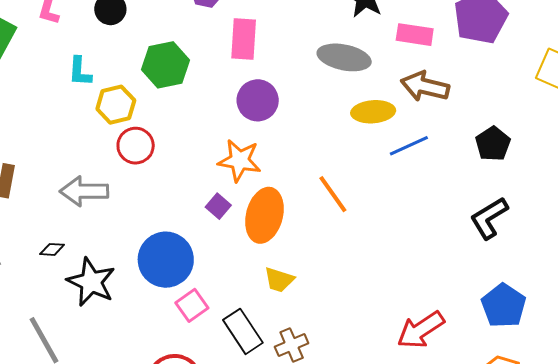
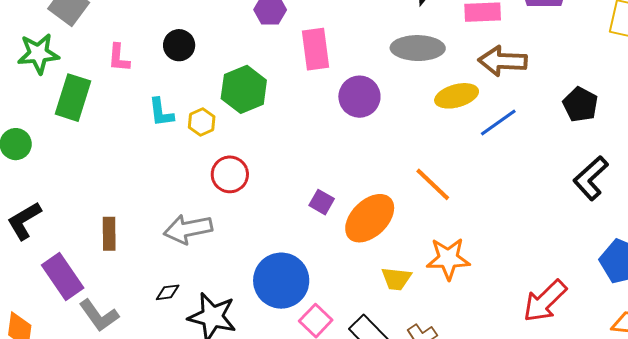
purple circle: (258, 100) -> (359, 97), moved
yellow hexagon: (116, 105) -> (202, 122), moved, size x0.7
orange star: (239, 160) -> (448, 259), moved
purple square: (218, 206) -> (322, 202), moved
orange ellipse: (264, 215) -> (370, 218), turned 42

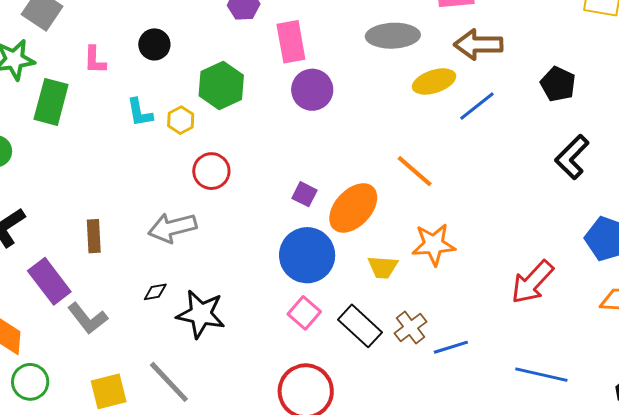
purple circle: (359, 97) -> (312, 90), moved
blue circle: (281, 281) -> (307, 255), moved

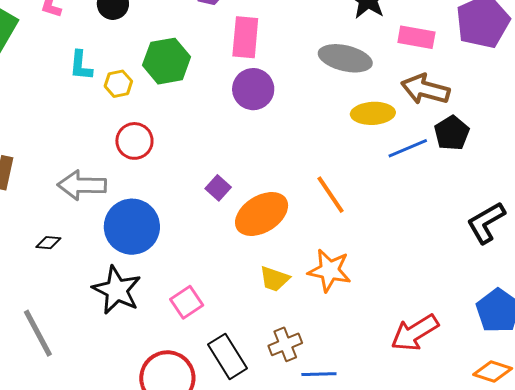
black pentagon: (558, 84) -> (452, 133), moved
blue circle: (307, 255) -> (132, 227), moved
black star: (201, 314) -> (117, 290), moved
black rectangle: (360, 326) -> (228, 356), moved

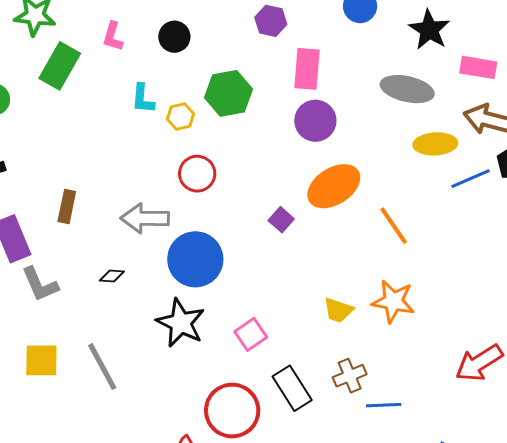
orange ellipse: (262, 214) -> (334, 186), moved

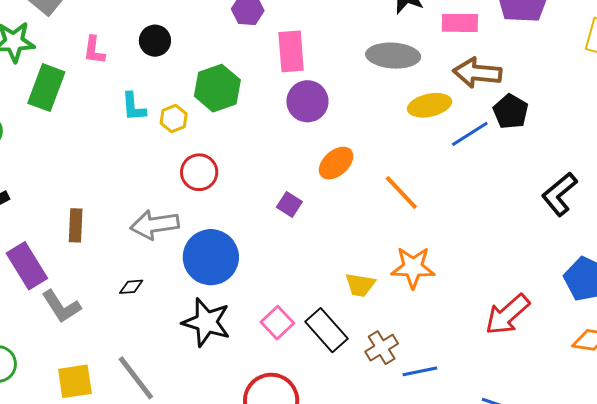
orange ellipse: (334, 186) -> (336, 163), size x0.7
black rectangle: (292, 388) -> (326, 330), moved

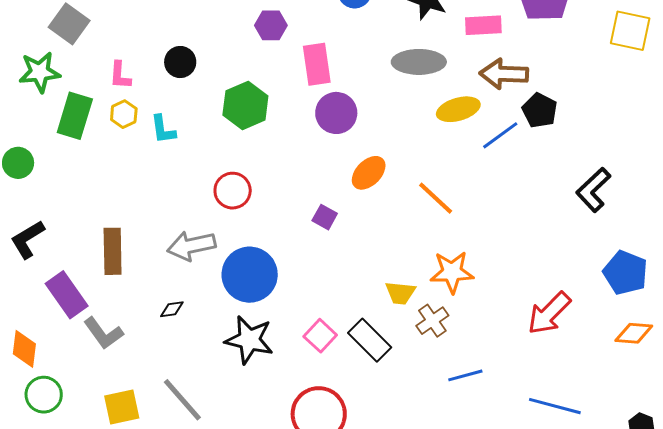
yellow hexagon: (174, 118) -> (124, 114), moved
brown rectangle: (76, 225) -> (113, 251), size x1.4
brown cross: (382, 348) -> (432, 321), moved

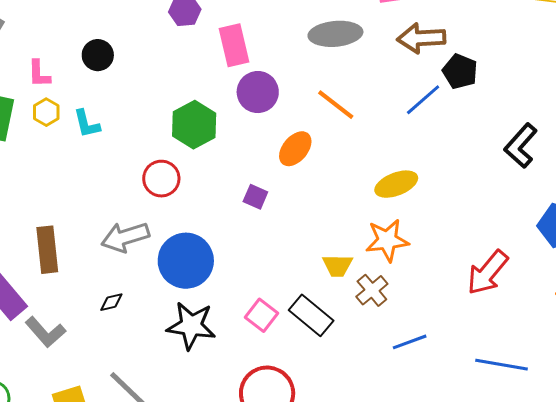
green hexagon: (245, 105) -> (194, 125), moved
yellow ellipse: (458, 109) -> (396, 184), moved
orange line: (436, 198) -> (336, 105), moved

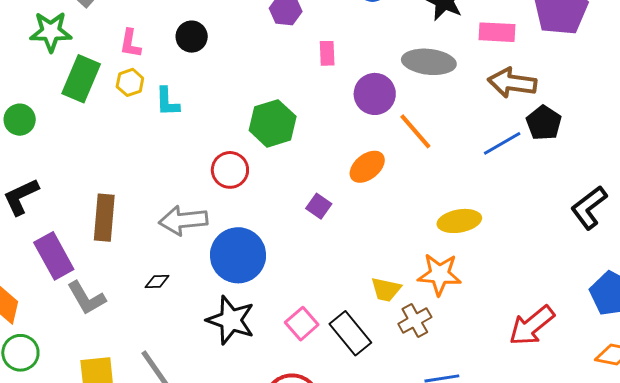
pink rectangle: (234, 45) -> (327, 53), size x0.6
purple circle: (258, 92) -> (375, 94), moved

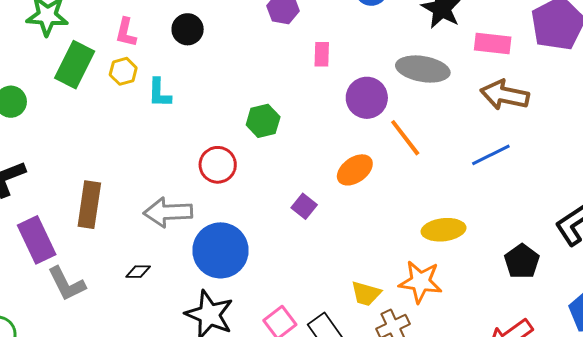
green hexagon: (273, 123) -> (263, 121), size x0.7
black pentagon: (544, 123) -> (522, 261), moved

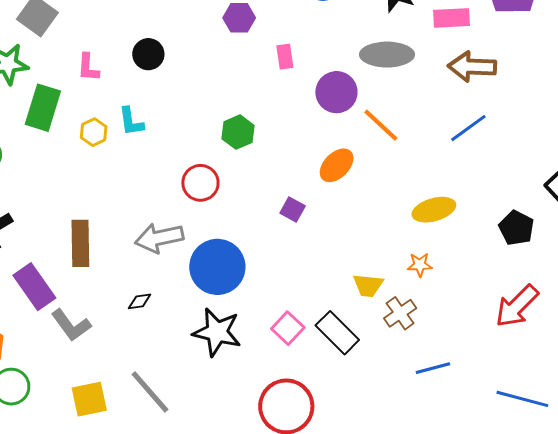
yellow hexagon: (123, 71) -> (94, 132), moved
orange star: (420, 282) -> (420, 265), size x0.6

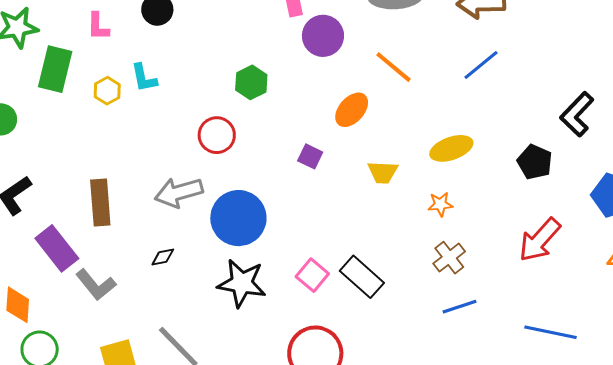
purple circle: (336, 92) -> (323, 36), moved
yellow trapezoid: (368, 285) -> (383, 172), moved
brown cross: (400, 313) -> (449, 258), moved

